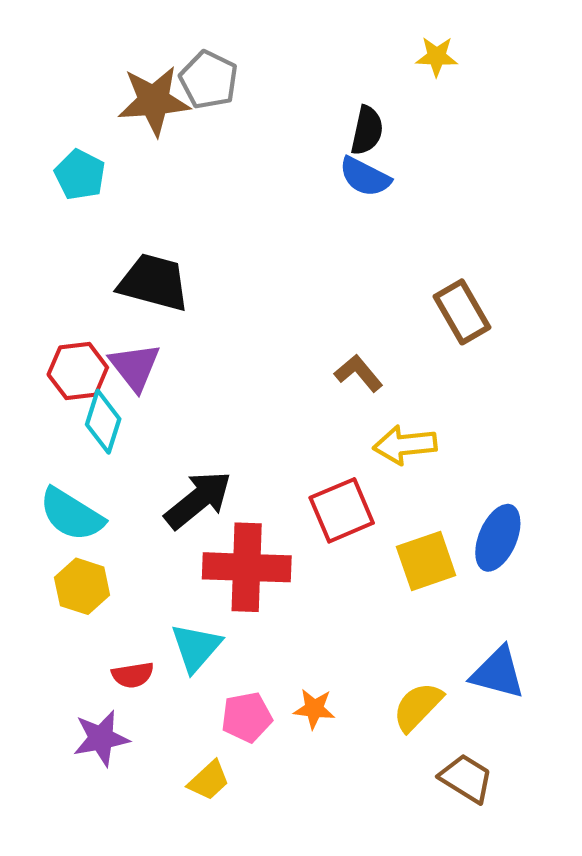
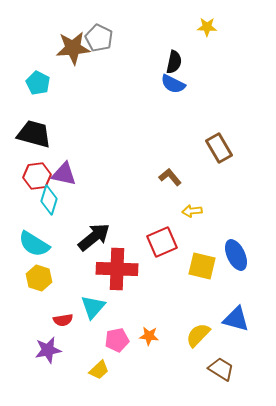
black trapezoid: (154, 282) -> (34, 134), moved
purple triangle: (135, 367) -> (64, 174), turned -40
yellow arrow: (405, 445) -> (192, 211), size x0.7
blue ellipse: (498, 538) -> (236, 255), turned -48
yellow square: (426, 561) -> (202, 266), turned 32

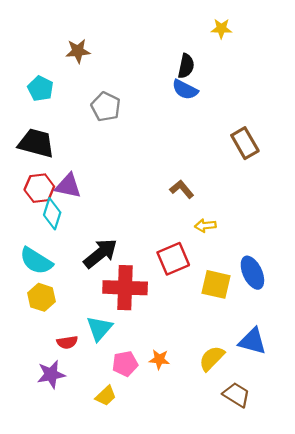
gray pentagon: (99, 38) -> (106, 107), moved
brown star: (73, 48) -> (78, 51), size x0.7
brown rectangle: (219, 148) -> (245, 143), moved

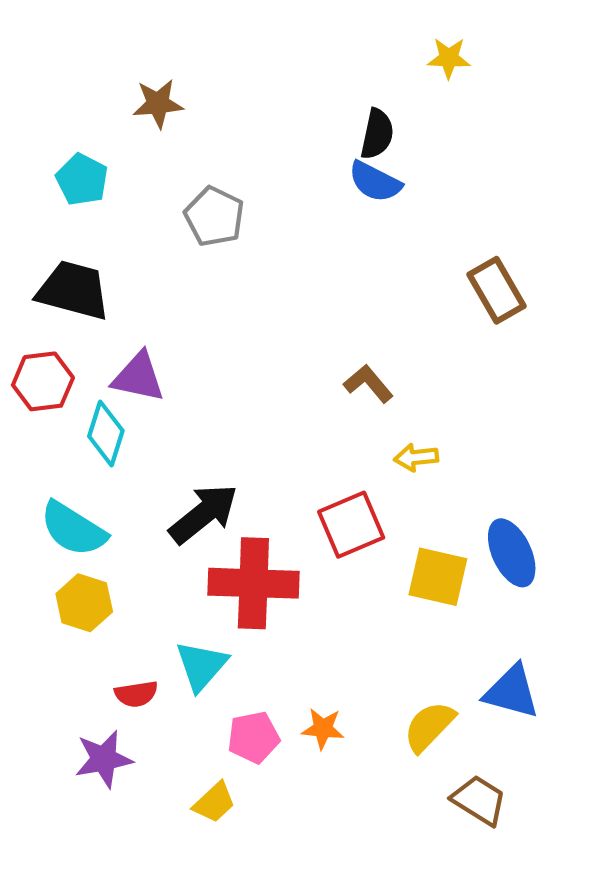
red hexagon: (39, 188) -> (43, 381), moved

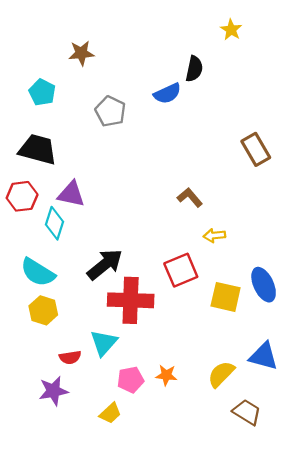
yellow star: (449, 58) -> (231, 30), turned 30
blue semicircle: (375, 182) -> (167, 93), moved, turned -52

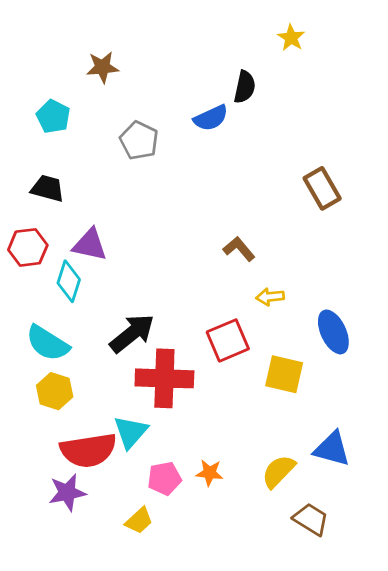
black trapezoid: (38, 149) -> (48, 188), size x0.7
blue ellipse: (264, 285) -> (333, 332), moved
red semicircle: (70, 357) -> (88, 450), size x2.0

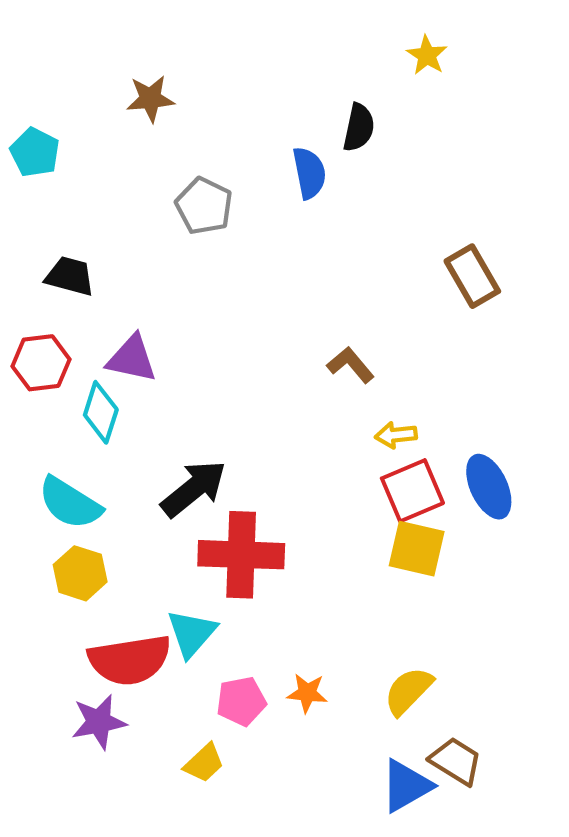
cyan pentagon: (53, 117) -> (35, 152), moved
blue semicircle: (211, 118) -> (309, 173), turned -76
red square: (228, 340) -> (412, 491), moved
blue triangle: (332, 449) -> (406, 786), moved, turned -45

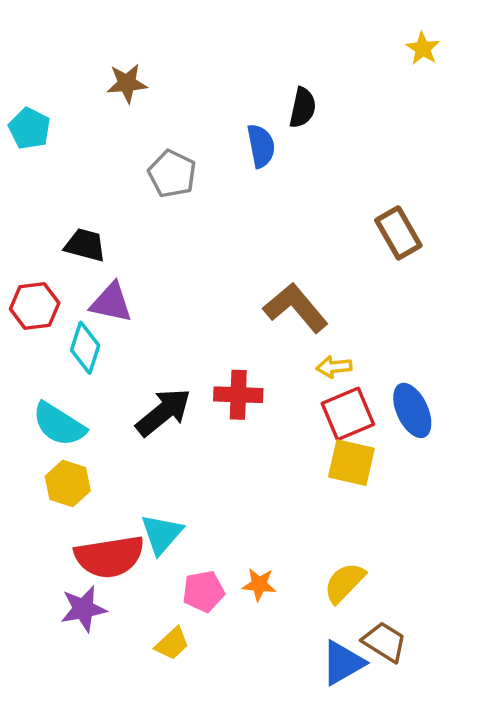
yellow star: (427, 55) -> (423, 48), moved
black trapezoid: (70, 276) -> (85, 245), moved
brown L-shape: (351, 365) -> (296, 308), size x1.6
red cross: (241, 555) -> (238, 395), moved, size x0.7

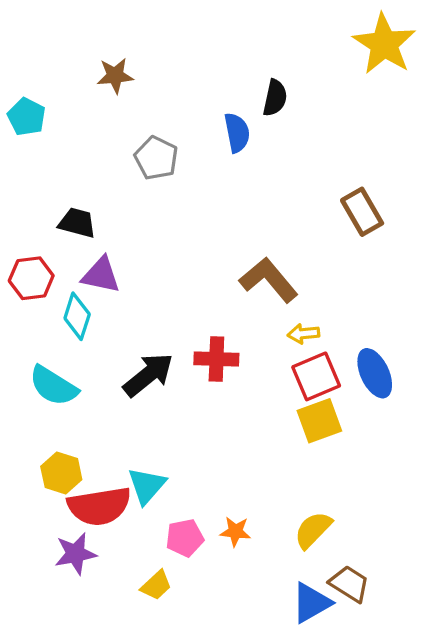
yellow star: (423, 48) -> (384, 44), size x2.0
yellow square: (351, 463) -> (319, 421), turned -33
yellow hexagon: (68, 484) -> (61, 473), moved

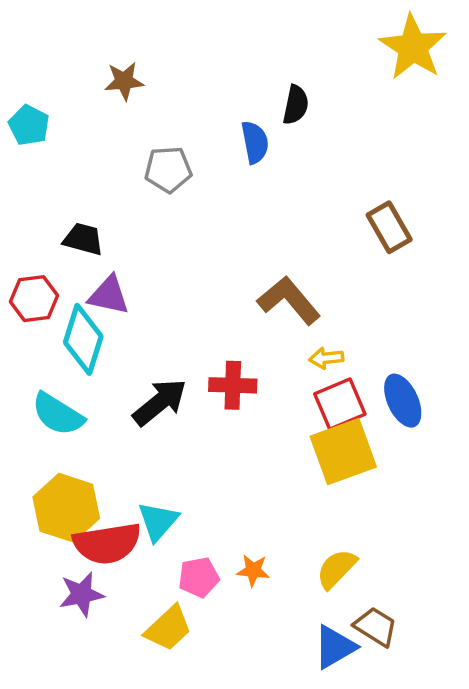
gray pentagon: (156, 158) -> (168, 169), turned -30
cyan diamond: (77, 316) -> (83, 339), size x1.4
yellow square: (319, 421) -> (343, 452), size x1.4
yellow hexagon: (61, 473) -> (66, 508), size x1.5
yellow trapezoid: (156, 585) -> (168, 628), size x1.4

